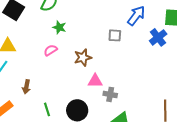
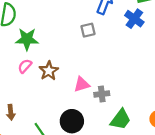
green star: (59, 27) -> (27, 39), size x1.5
brown star: (83, 58) -> (49, 71), moved

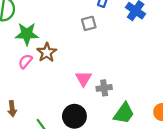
brown star: (49, 71) -> (47, 52), moved
pink triangle: (82, 84) -> (83, 79), turned -42

